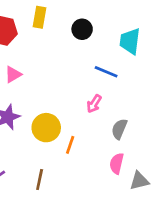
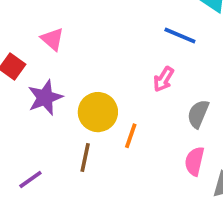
pink triangle: (13, 74) -> (52, 39), turned -48
brown line: (40, 179) -> (85, 158), moved

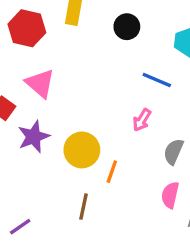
pink triangle: (52, 39) -> (40, 83), size x1.4
brown line: (85, 158) -> (84, 207), moved
purple line: (30, 179) -> (20, 227), moved

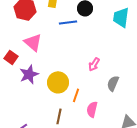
blue line: (157, 80) -> (68, 22), moved, turned -30
pink semicircle: (170, 195) -> (92, 109), moved

